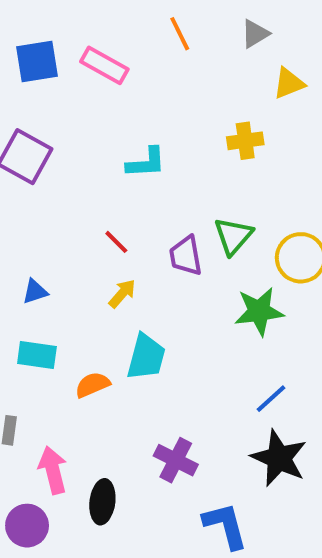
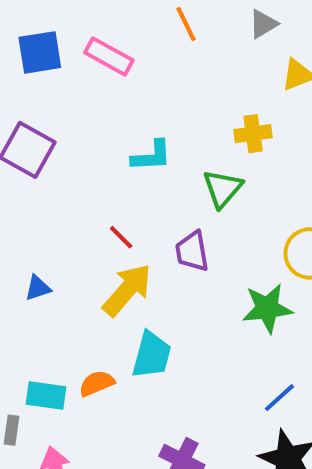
green triangle: (233, 236) -> (223, 188), moved
yellow arrow: (122, 293) -> (127, 290), size x1.8
cyan rectangle: (37, 355) -> (46, 396), moved

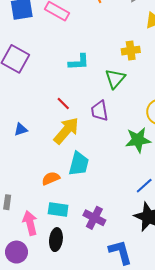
cyan rectangle: (46, 396) -> (58, 209), moved

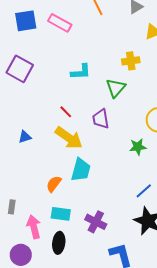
yellow arrow: (66, 131) -> (69, 138), turned 84
green star: (138, 140) -> (138, 147), size x0.7
orange semicircle: (51, 178) -> (54, 184), turned -30

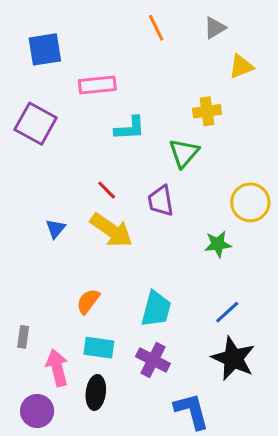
pink rectangle: (60, 23) -> (97, 85), moved, turned -35
blue triangle: (25, 137) -> (56, 229), moved, turned -32
cyan trapezoid: (81, 170) -> (156, 309), moved

